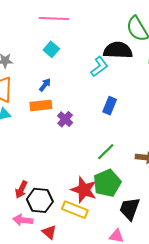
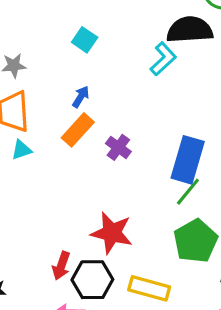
orange rectangle: (41, 105) -> (78, 130), turned -35
blue rectangle: (110, 106) -> (188, 160), moved, size x1.6
red star: (84, 190) -> (112, 233), moved

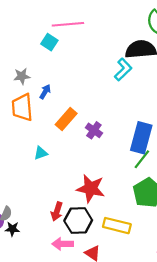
cyan square: (85, 40) -> (49, 42), moved
blue arrow: (81, 97) -> (45, 92), moved
cyan triangle: (21, 150) -> (41, 153), moved

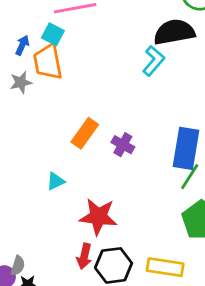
blue arrow: (45, 92) -> (22, 45), moved
orange trapezoid: (22, 107) -> (48, 62), moved
red star: (91, 188) -> (98, 217), moved

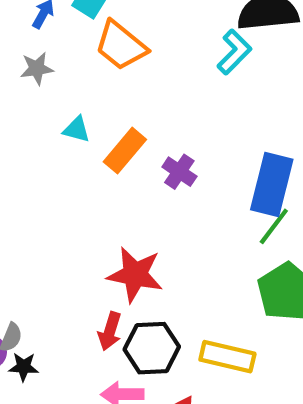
orange trapezoid: (48, 62) -> (121, 46), moved, turned -45
cyan triangle: (56, 181) -> (77, 129), moved, turned 36

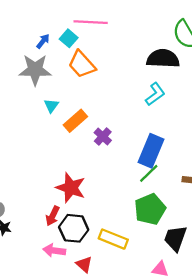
cyan L-shape: (234, 52) -> (155, 94), moved
gray star: (37, 68) -> (35, 70), size x1.8
cyan triangle: (77, 129) -> (51, 106), turned 42

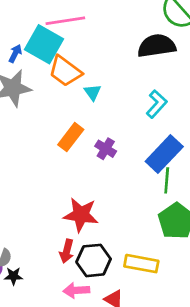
cyan square: (69, 38) -> (44, 44), size x1.8
cyan L-shape: (155, 94) -> (157, 104), moved
cyan triangle: (51, 106) -> (93, 92), moved
blue rectangle: (151, 151) -> (164, 154), turned 32
green line: (149, 173) -> (167, 180), turned -30

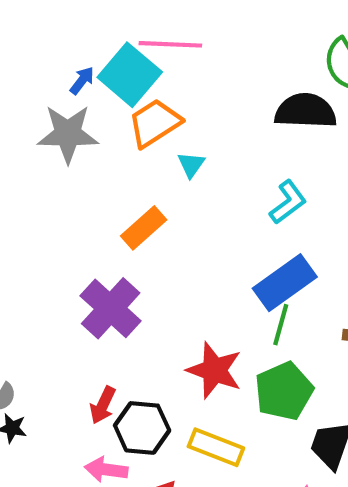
orange trapezoid: (65, 71) -> (155, 123), turned 100
purple cross: (106, 149) -> (111, 308), moved, size x1.8
red star: (81, 215) -> (214, 370), moved

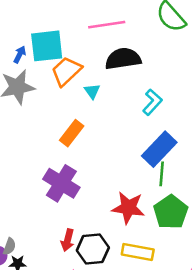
pink line: (170, 44) -> (107, 25), moved
cyan square: (130, 75) -> (47, 46), turned -36
black semicircle: (306, 111) -> (123, 59), moved

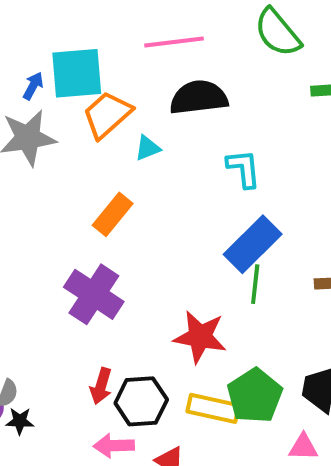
cyan triangle: (92, 91) -> (148, 148), turned 42
cyan L-shape: (152, 102) -> (244, 169), turned -50
green pentagon: (171, 212) -> (255, 396), moved

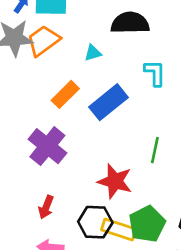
orange trapezoid: (107, 115) -> (43, 41), moved
blue rectangle: (253, 244) -> (108, 102), moved
black hexagon: (141, 401) -> (95, 222), moved

